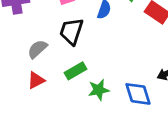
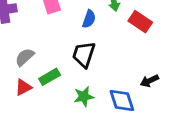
black trapezoid: (71, 31) -> (84, 54), moved
green rectangle: (75, 71) -> (50, 77), moved

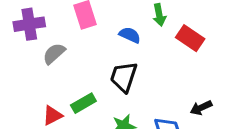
blue semicircle: (89, 19) -> (130, 35), turned -84
gray semicircle: (25, 57) -> (54, 54), moved

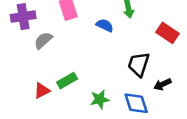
red rectangle: (190, 38) -> (167, 33), moved
black trapezoid: (124, 77) -> (139, 64), moved

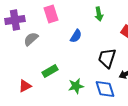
blue semicircle: (105, 25) -> (76, 36), moved, turned 96
red triangle: (42, 91) -> (25, 86), moved

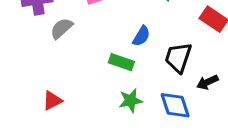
blue semicircle: (76, 36) -> (141, 36), moved
green rectangle: (50, 71) -> (121, 62), moved, turned 49

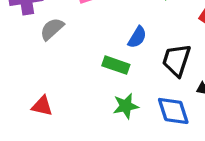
red triangle: (52, 101) -> (42, 106), turned 40

